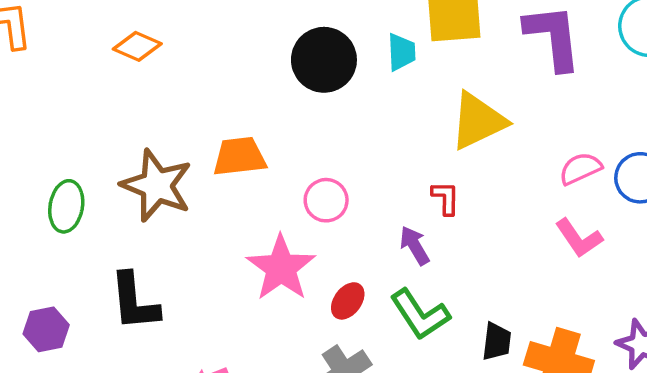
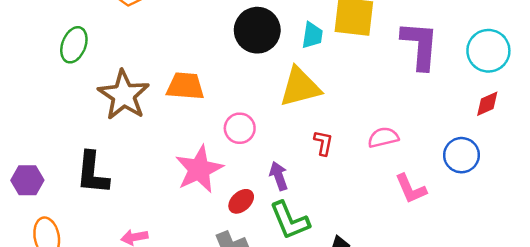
yellow triangle: (478, 121) -> (300, 87), moved
pink semicircle: (580, 168) -> (383, 137), moved
green ellipse: (66, 206) -> (74, 45), moved
purple arrow: (415, 245) -> (279, 176), moved

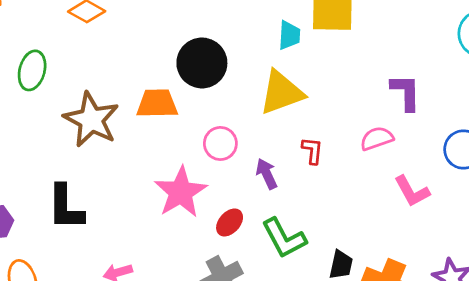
black circle: (257, 30) -> (202, 63), moved
purple L-shape: (420, 45) -> (406, 92), moved, size x0.7
purple arrow: (279, 176) -> (267, 174), moved

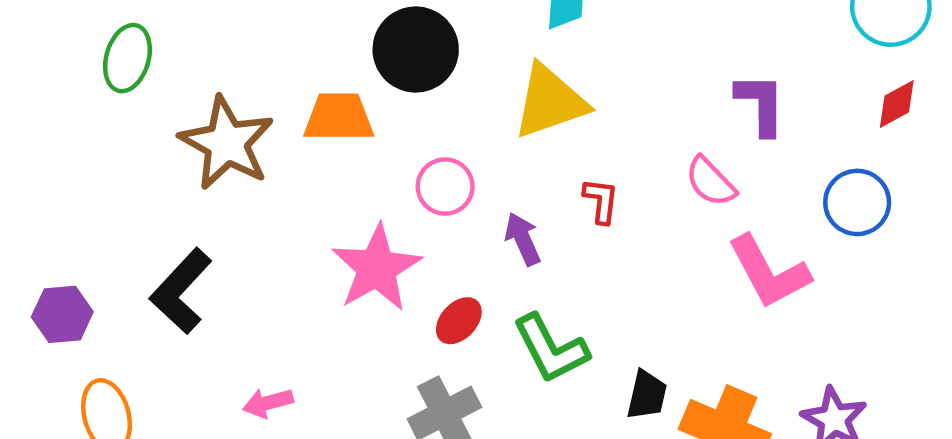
pink semicircle: (377, 138) -> (710, 182), turned -116
pink L-shape: (412, 191) -> (769, 272), size x1.4
black L-shape: (66, 207) -> (181, 291), turned 42

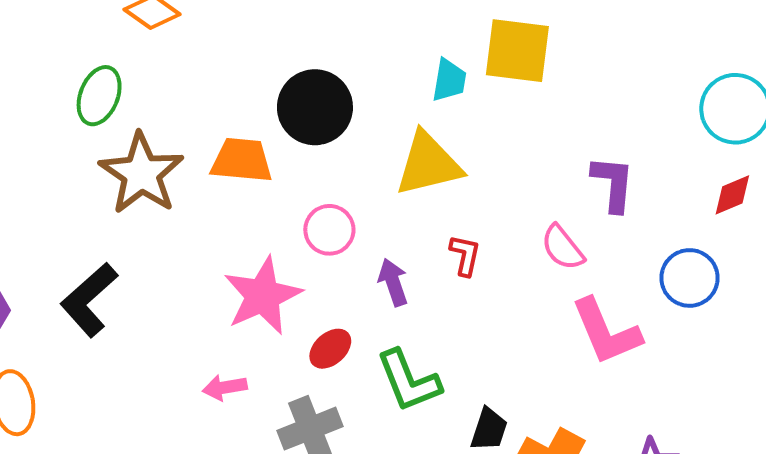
green ellipse: (127, 58) -> (99, 96), moved
pink arrow: (268, 403) -> (225, 387), moved

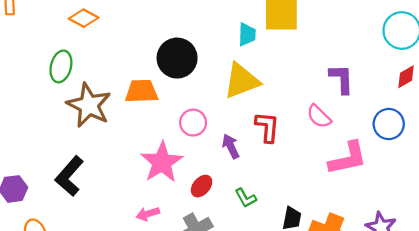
red L-shape: (465, 255) -> (267, 127), size x1.4
pink L-shape: (606, 332) -> (348, 158), turned -72
green L-shape: (409, 381) -> (246, 198), size x0.6

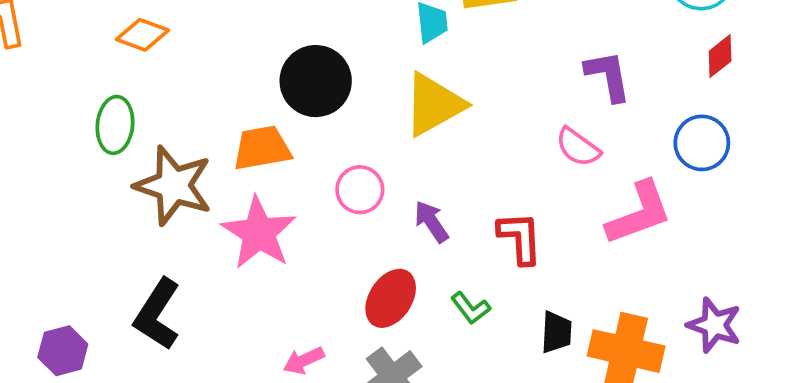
red L-shape: (267, 127) -> (520, 238), moved
pink star: (162, 162) -> (259, 233), moved
red ellipse: (202, 186) -> (391, 298), size x1.4

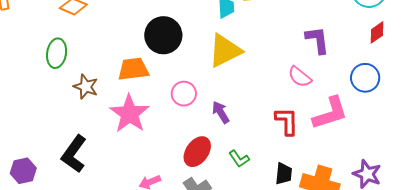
brown star: (173, 186) -> (86, 87), size x0.6
red L-shape: (520, 238) -> (287, 121), moved

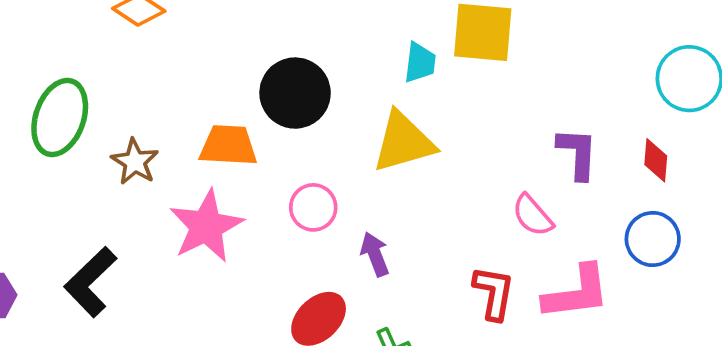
red diamond: (377, 32) -> (656, 160), moved, turned -60
green ellipse: (57, 53) -> (60, 118), moved, size x1.4

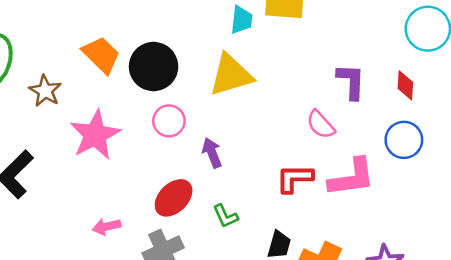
black circle: (295, 93) -> (154, 67), moved
orange trapezoid: (228, 145) -> (101, 55), moved, turned 42
red L-shape: (494, 293) -> (294, 178), turned -99

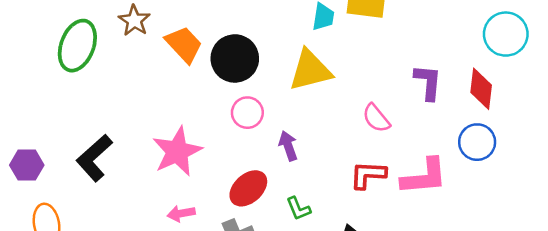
red diamond: (405, 85) -> (481, 89), size x1.4
brown star: (45, 91) -> (134, 21), moved
pink semicircle: (321, 125) -> (376, 118), moved
pink star: (95, 135) -> (177, 151), moved

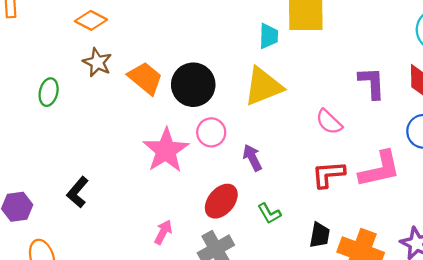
green ellipse: (77, 46) -> (49, 92), size x0.6
pink star: (177, 151) -> (166, 150), moved
black L-shape: (94, 158) -> (78, 192), size x0.7
pink arrow: (181, 213) -> (163, 232), turned 135

